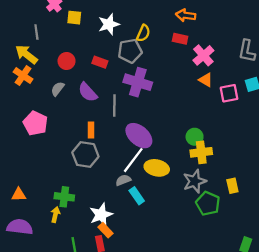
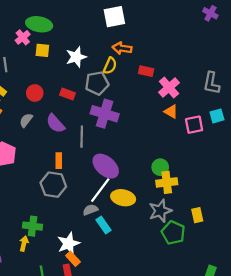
orange arrow: (186, 15) -> (122, 48), moved

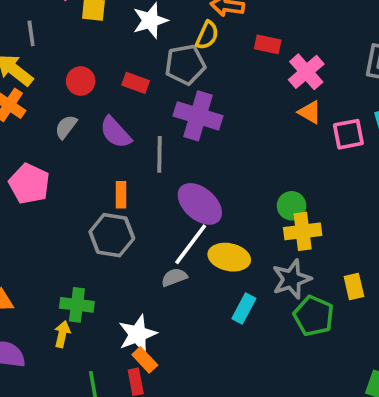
cyan rectangle: (103, 225) -> (244, 308), moved, turned 63

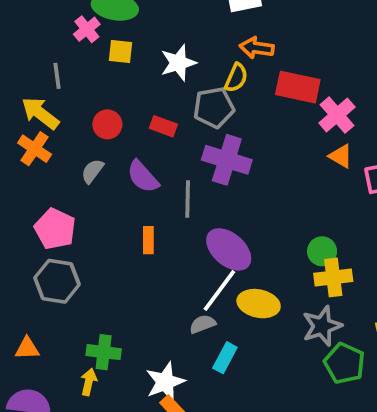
red rectangle: (268, 44) -> (298, 87), size x1.6
gray hexagon: (112, 235) -> (57, 281), moved
cyan rectangle: (244, 308) -> (225, 358), moved

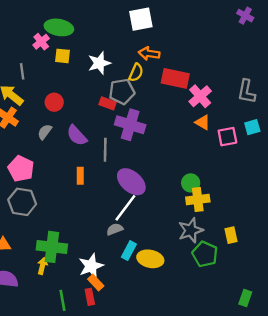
red rectangle: (163, 126) -> (108, 103), moved
yellow ellipse: (259, 304) -> (150, 259), moved
green cross: (104, 352) -> (52, 247), size x1.4

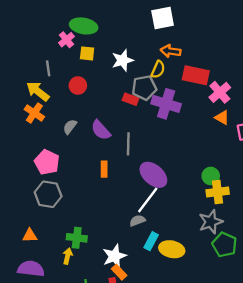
red circle: (54, 102) -> (78, 85), moved
purple cross: (130, 125) -> (166, 104), moved
green cross: (52, 247) -> (77, 238), size x0.7

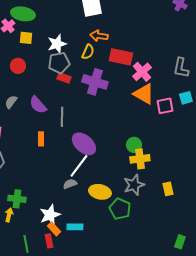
gray pentagon: (144, 88) -> (59, 63), moved
orange triangle: (222, 118) -> (144, 94), size x1.6
cyan rectangle: (151, 241) -> (75, 227), moved, turned 63
green pentagon: (224, 245) -> (120, 209), moved
yellow ellipse: (172, 249) -> (100, 192), moved

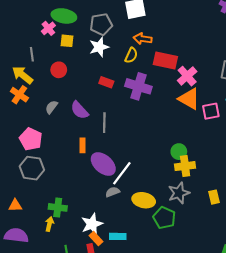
gray pentagon: (59, 63) -> (101, 24), moved
purple ellipse: (84, 144) -> (103, 164), moved

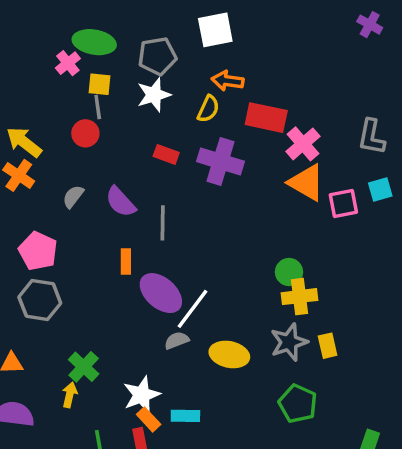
gray line: (32, 54) -> (98, 107), moved
yellow rectangle: (214, 197) -> (328, 346), moved
green cross: (58, 207) -> (84, 367), turned 36
green pentagon: (164, 218) -> (298, 404), moved

